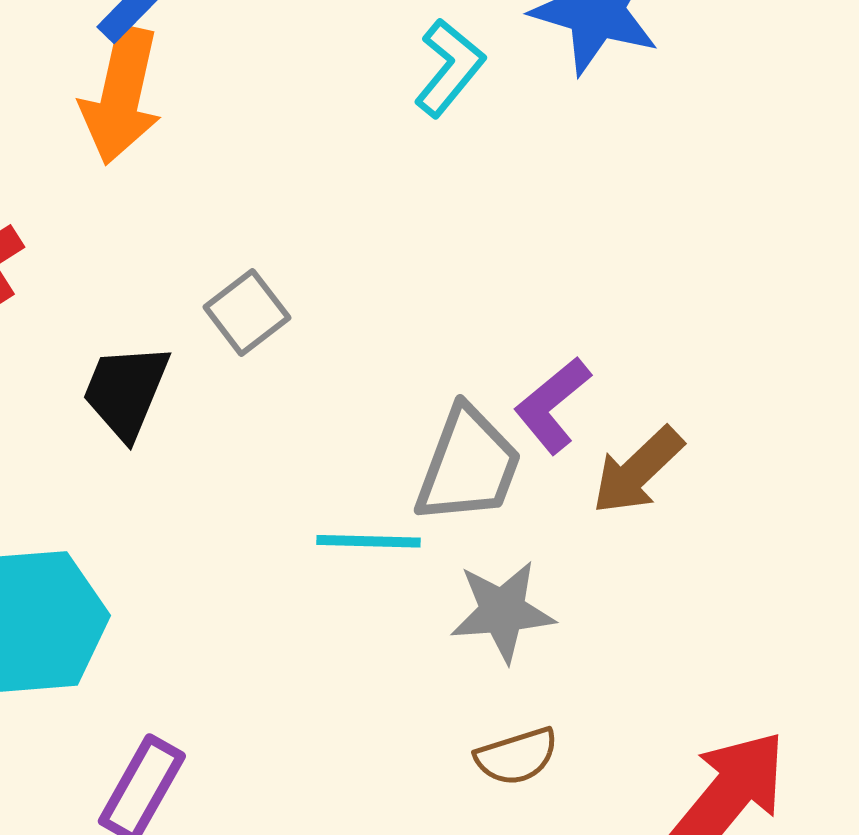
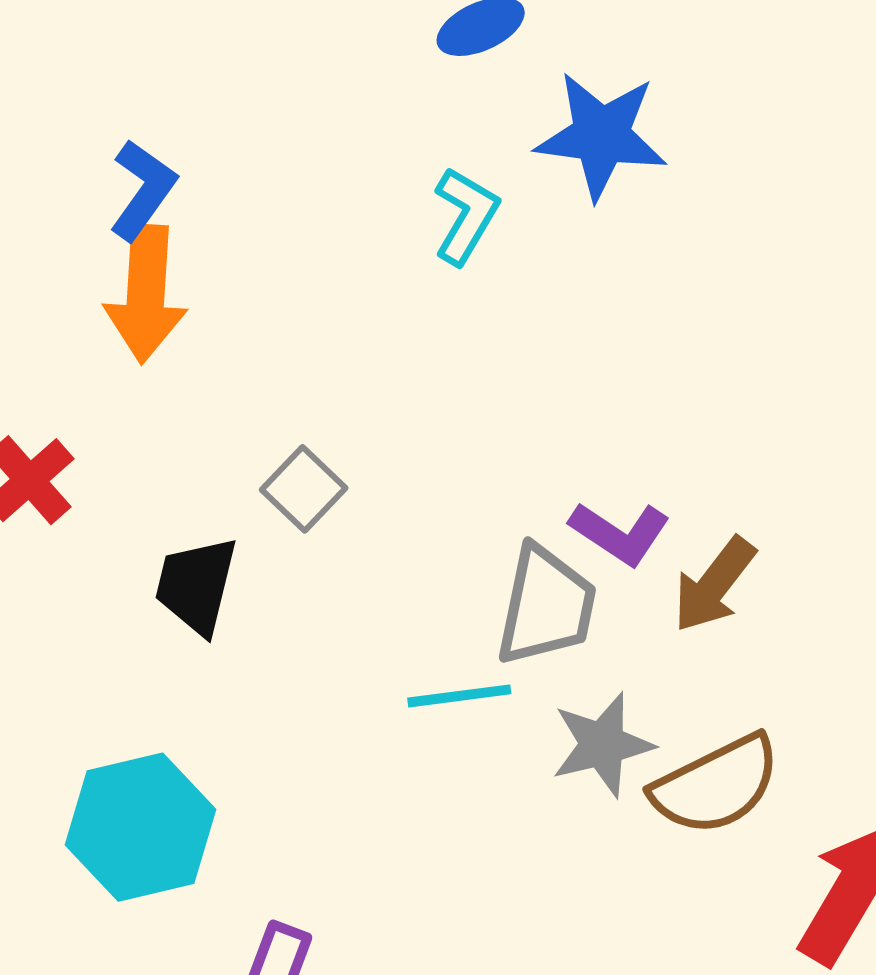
purple L-shape: (552, 405) -> (620, 533), turned -98
brown semicircle: (517, 756) -> (716, 785), moved, size x1.6

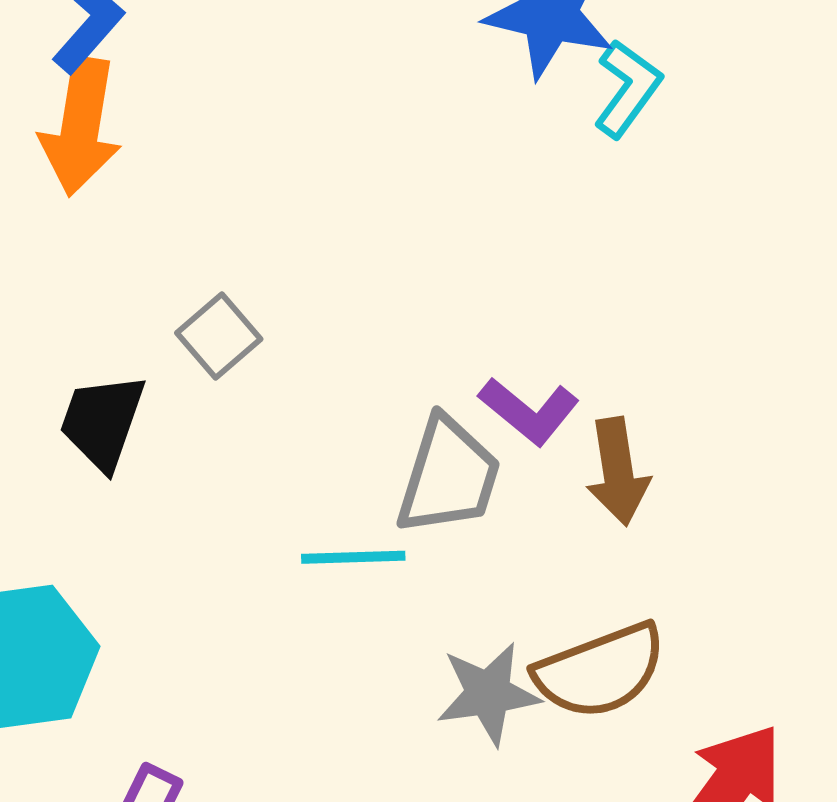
cyan L-shape: (466, 216) -> (628, 89), moved
brown arrow: (714, 585) -> (618, 471), turned -52
gray star: (602, 745) -> (488, 694), moved

